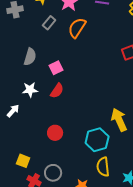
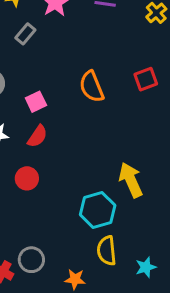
orange semicircle: (77, 28) -> (92, 87), moved, turned -55
red circle: (55, 133) -> (27, 178), moved

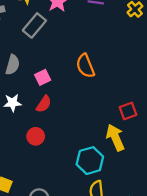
gray rectangle: (25, 34) -> (34, 25), size x1.5
red square: (146, 79) -> (128, 111), moved

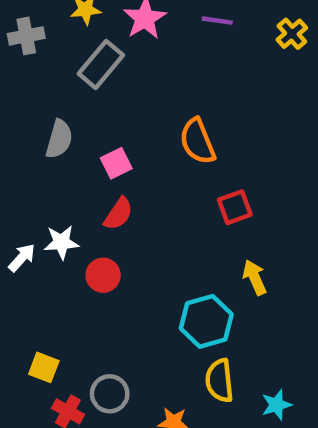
white star: (13, 103) -> (61, 242), moved
red square: (128, 111) -> (235, 207), moved
yellow arrow: (115, 137) -> (255, 277), size x0.7

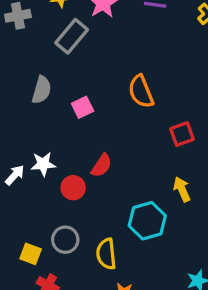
red square: (235, 207) -> (182, 134), moved
red semicircle: (118, 214) -> (102, 166), moved
yellow semicircle: (219, 381) -> (106, 254), moved
gray circle: (110, 394) -> (65, 240), moved

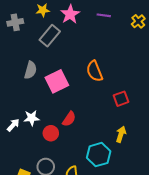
pink square: (83, 107) -> (57, 81), size x1.6
yellow arrow: (182, 189) -> (121, 134), turned 42

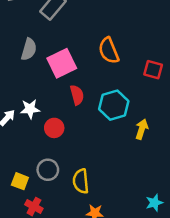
red square: (121, 99) -> (153, 70), moved, turned 35
red semicircle: (69, 119) -> (77, 95), moved, turned -49
cyan hexagon: (99, 155) -> (114, 105), moved

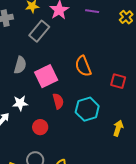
white star: (30, 109) -> (20, 103), moved
yellow arrow: (142, 129) -> (118, 128), moved

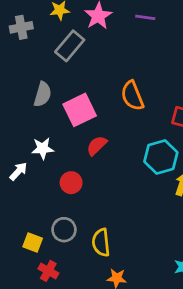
red semicircle: (58, 101) -> (97, 146), turned -119
cyan hexagon: (87, 109) -> (161, 157), moved

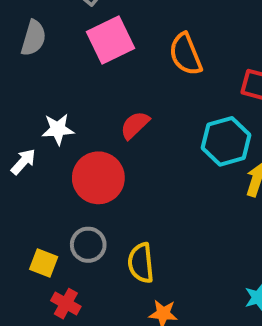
gray semicircle: (43, 94) -> (33, 38), moved
pink square: (80, 110) -> (111, 40), moved
red circle: (71, 183) -> (98, 178), size x1.6

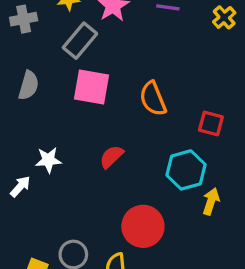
pink square: (111, 40) -> (92, 87), turned 36
red circle: (98, 178) -> (143, 226), moved

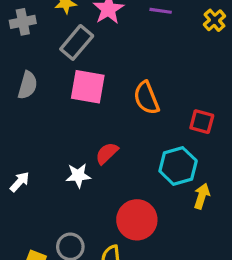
white star: (48, 160) -> (78, 175), moved

